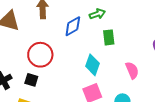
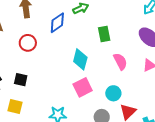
green rectangle: (109, 37) -> (104, 34), moved
red circle: (40, 55) -> (28, 43), moved, size x0.7

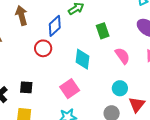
red circle: (28, 43) -> (43, 48), moved
pink square: (83, 87) -> (70, 89), moved

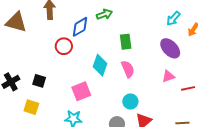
pink semicircle: (122, 56) -> (128, 69), moved

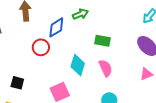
green rectangle: (126, 42) -> (103, 41), turned -70

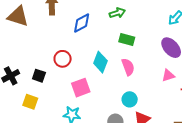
green arrow: (80, 14) -> (117, 13), moved
red circle: (41, 47) -> (63, 59), moved

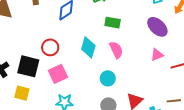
black square: (39, 76) -> (28, 66), size x1.6
pink square: (81, 88) -> (58, 74), moved
cyan circle: (130, 99) -> (108, 78), moved

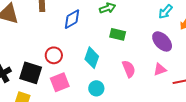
pink semicircle: (116, 50) -> (129, 69), moved
cyan circle: (108, 78) -> (96, 88), moved

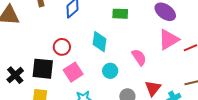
pink semicircle: (129, 69) -> (139, 57), moved
pink triangle: (160, 69) -> (169, 40), size x1.6

